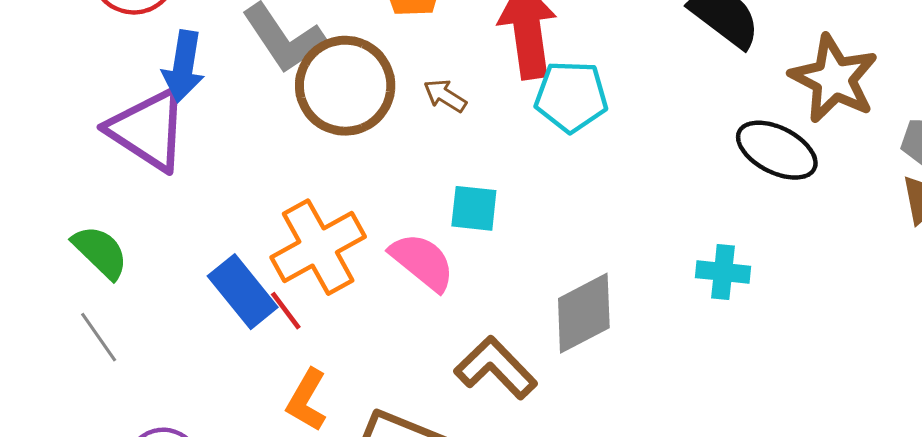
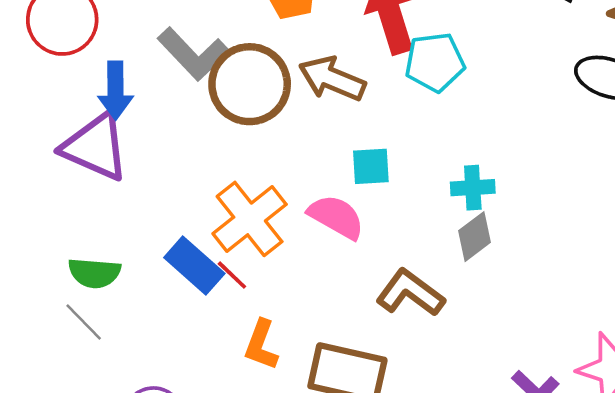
brown arrow: (445, 96) -> (332, 79), size x1.8
green semicircle: (100, 252) -> (94, 273), moved, turned 150
cyan cross: (723, 272) -> (473, 188), moved
gray diamond: (584, 313) -> (474, 237), size x0.7

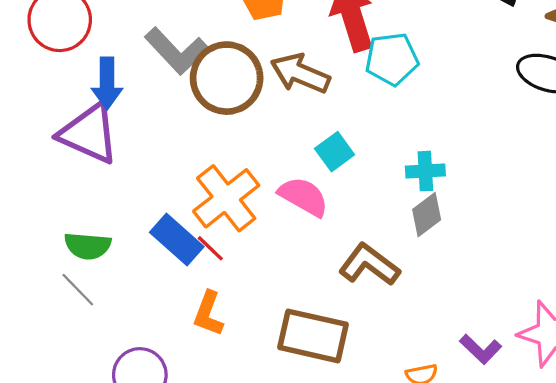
cyan square: (371, 166) -> (335, 152), turned -33
orange L-shape: (261, 345) -> (208, 314), moved

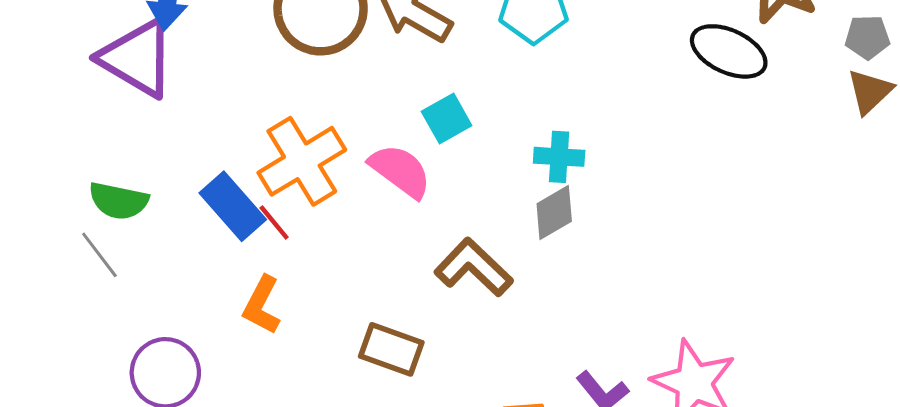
brown rectangle: (313, 336) -> (391, 349), size x0.7

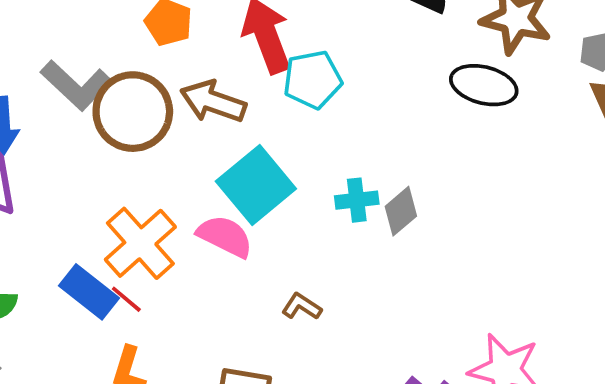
cyan square: (447, 119) -> (256, 185), size x1.8
gray diamond: (554, 212) -> (401, 211), moved
brown L-shape: (474, 267) -> (302, 306), size x0.6

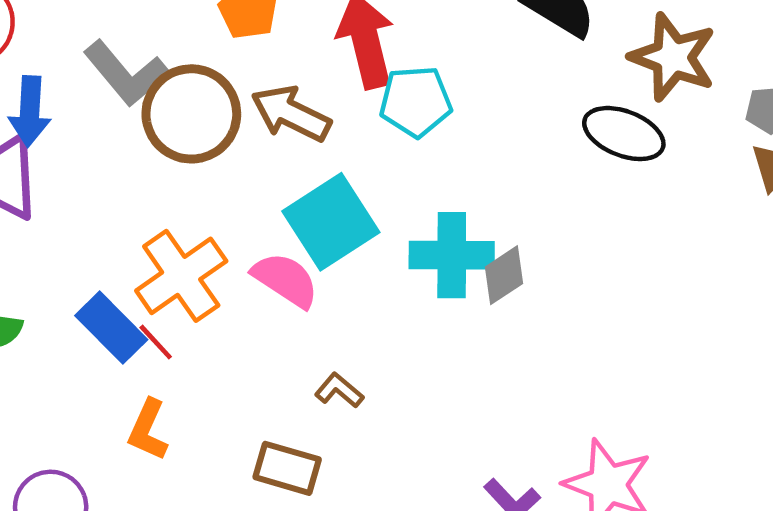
cyan cross: (357, 200) -> (452, 255), size x1.6
brown L-shape: (302, 306) -> (339, 390), moved

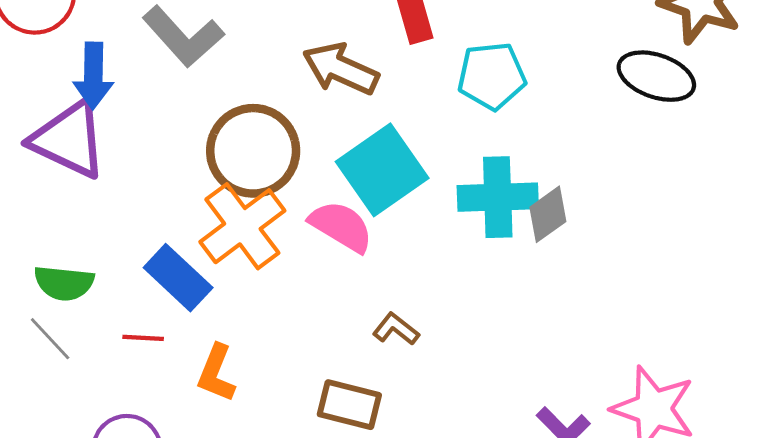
cyan pentagon: (416, 101) -> (492, 76), moved
brown circle: (191, 114) -> (253, 151), moved
red line: (156, 342) -> (143, 338), moved, turned -42

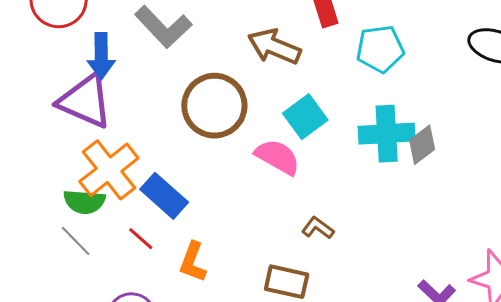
cyan square: (382, 170) -> (305, 117), size x0.7
orange cross: (242, 226) -> (109, 170), moved
red line: (143, 338) -> (141, 239), turned 40

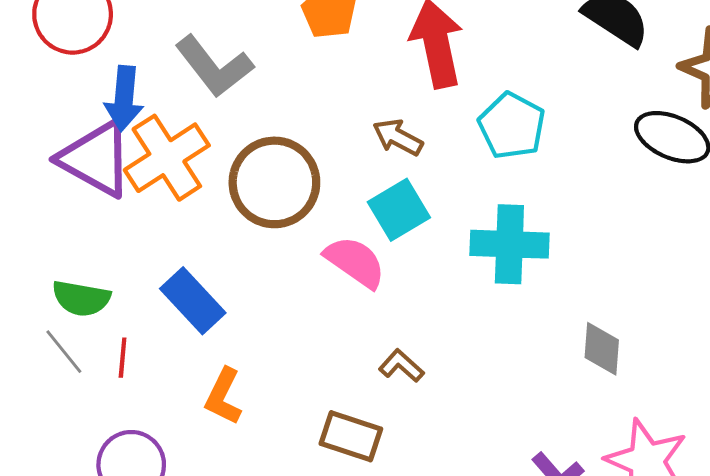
brown arrow: (274, 47) -> (398, 137), moved, size x0.7
cyan pentagon: (380, 49) -> (512, 126), turned 30
gray diamond: (422, 145) -> (602, 349), moved, turned -54
orange cross: (109, 170) -> (167, 158), moved
red line: (141, 239) -> (123, 358), moved, turned 48

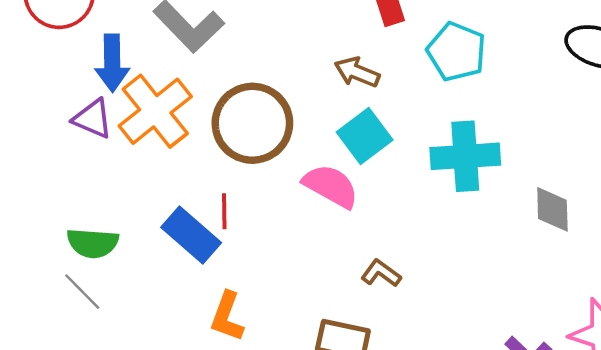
purple triangle: (96, 159) -> (93, 119), size x0.6
gray diamond: (602, 349) -> (552, 209), moved
red line: (123, 358) -> (224, 211), moved

